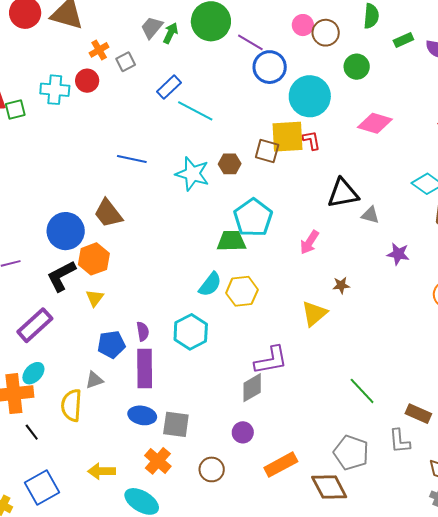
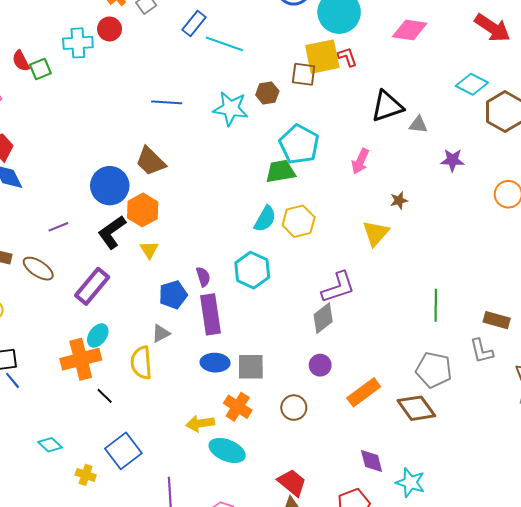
green line: (362, 391) -> (436, 305), turned 52
yellow arrow: (102, 471) -> (200, 423), moved

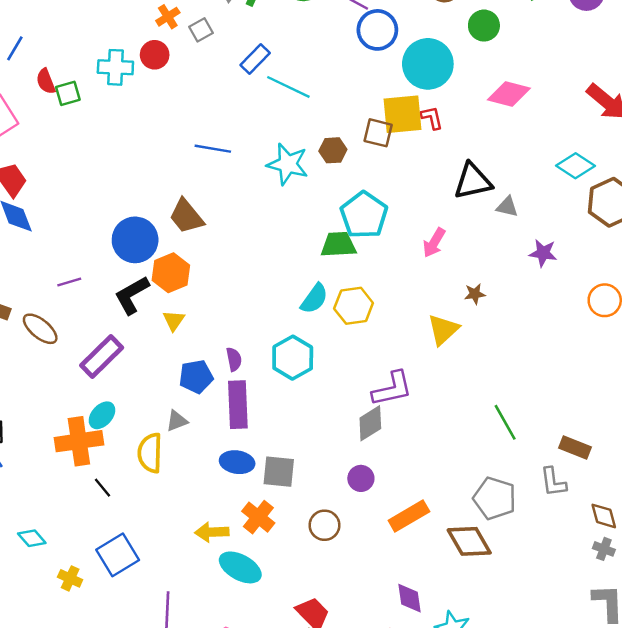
green line: (436, 305) -> (505, 422), turned -36

